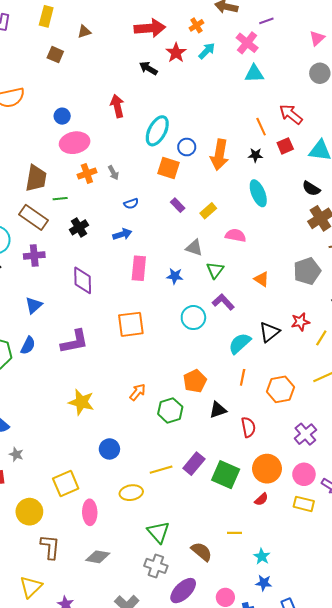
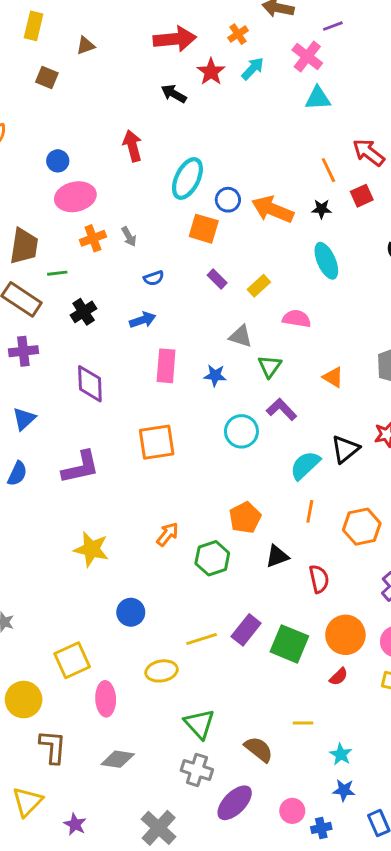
orange arrow: (219, 155) -> (273, 209), turned 104

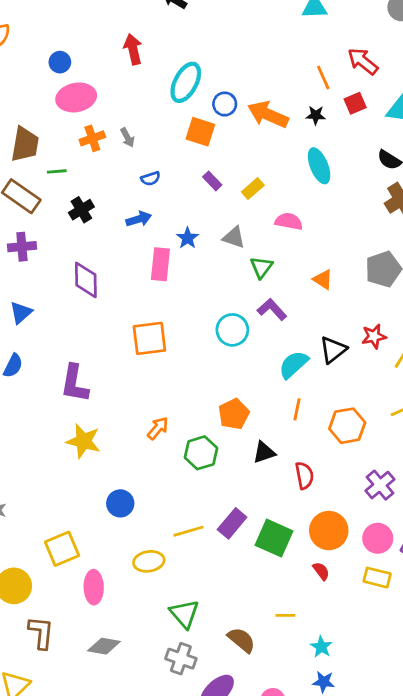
blue star: (215, 375) -> (188, 238), moved, turned 30
purple L-shape: (81, 467) -> (74, 384), moved, turned 111
red semicircle: (339, 677) -> (321, 571), turned -84

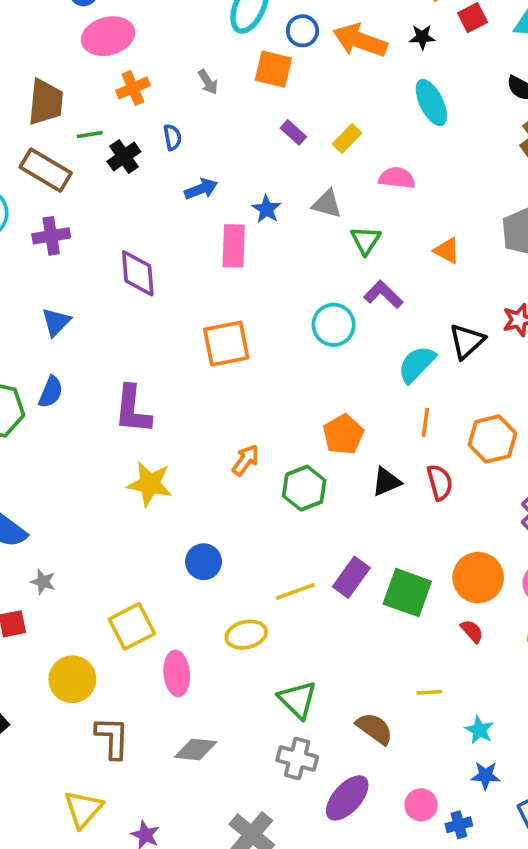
gray arrow: (127, 138) -> (208, 82), moved
blue semicircle: (151, 179) -> (172, 137), moved, turned -78
black cross: (81, 210) -> (124, 156), moved
red semicircle: (304, 475) -> (440, 482), moved

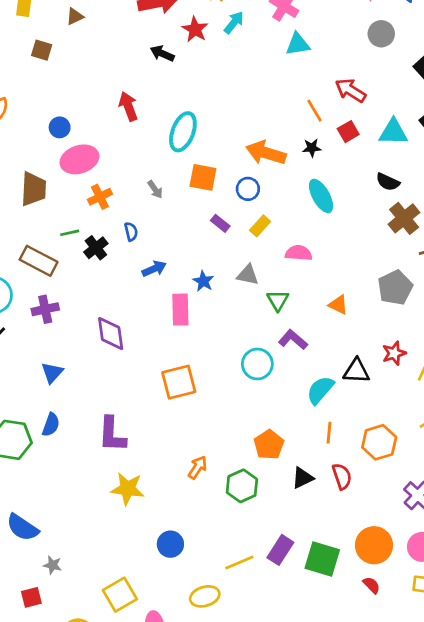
blue circle: (302, 31) -> (248, 189), moved
brown trapezoid: (46, 102) -> (34, 189), moved
black triangle: (467, 341) -> (356, 371), turned 48

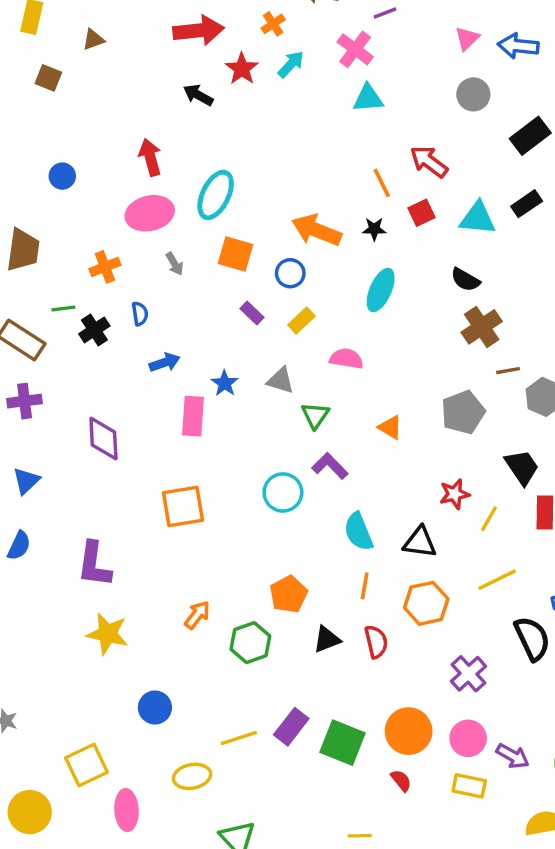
pink ellipse: (79, 159) -> (150, 213), moved
cyan ellipse: (321, 196) -> (381, 290), turned 48
black triangle: (356, 371) -> (420, 542), moved
cyan semicircle: (320, 390) -> (358, 532), turned -68

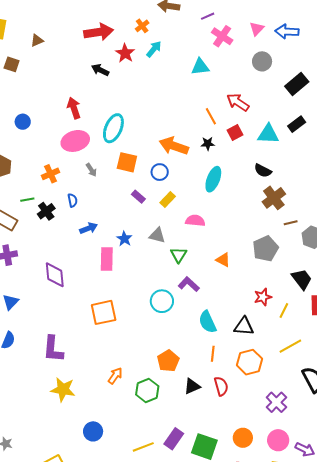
pink cross: (355, 49) -> (222, 36), moved
orange circle: (409, 731) -> (243, 438), size x0.7

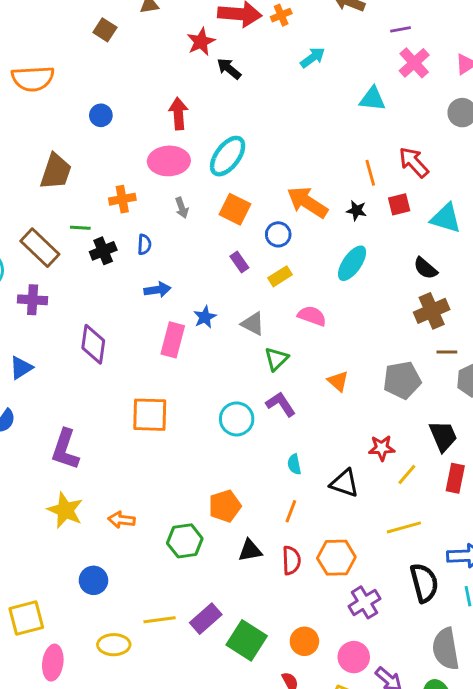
orange cross: (142, 26) -> (281, 15), moved
red star: (125, 53) -> (201, 42), moved
cyan semicircle: (208, 322) -> (294, 464), size x0.6
orange hexagon: (249, 362) -> (336, 558), moved
orange arrow: (115, 376) -> (122, 520), moved, turned -132

